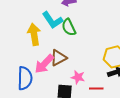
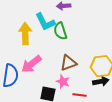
brown triangle: (59, 58) -> (68, 63), moved

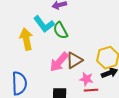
pink arrow: (31, 64) -> (59, 62), moved
pink star: (63, 82) -> (86, 79), moved

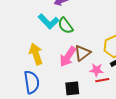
yellow arrow: (26, 39) -> (36, 54), moved

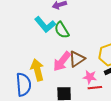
yellow arrow: (36, 54) -> (37, 70), moved

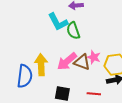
brown triangle: (77, 59) -> (82, 62), turned 42
pink star: (90, 77) -> (94, 57), moved

